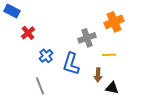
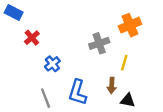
yellow line: (109, 55) -> (124, 63), turned -72
blue L-shape: (71, 64) -> (78, 92), moved

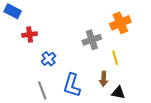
red cross: (32, 38) -> (30, 34), turned 32
yellow line: (124, 63) -> (115, 58), turned -32

